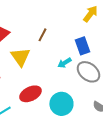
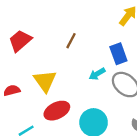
yellow triangle: (20, 57) -> (45, 81), moved

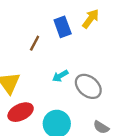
blue rectangle: (118, 54) -> (63, 27), moved

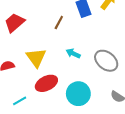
cyan arrow: (60, 76) -> (73, 53), moved, turned 56

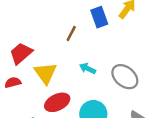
red trapezoid: (14, 23) -> (21, 53), moved

